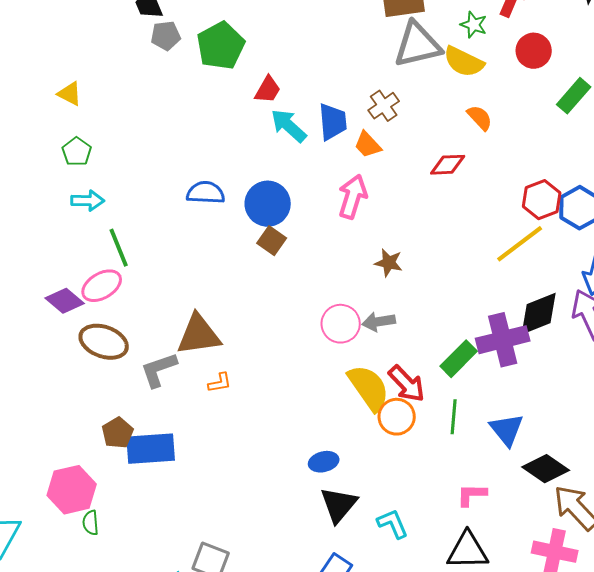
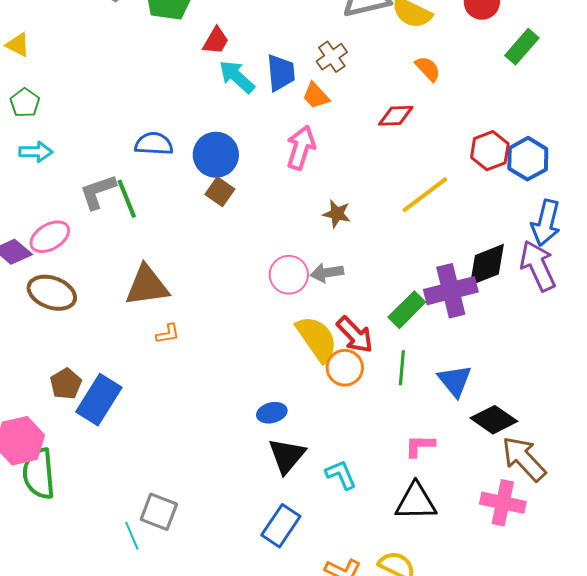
yellow line: (520, 244) -> (425, 195), moved
green line: (119, 248) -> (127, 199), moved
gray L-shape: (159, 370) -> (98, 192), moved
blue rectangle: (151, 449) -> (99, 400), turned -54
green semicircle: (91, 523) -> (39, 474), size x2.0

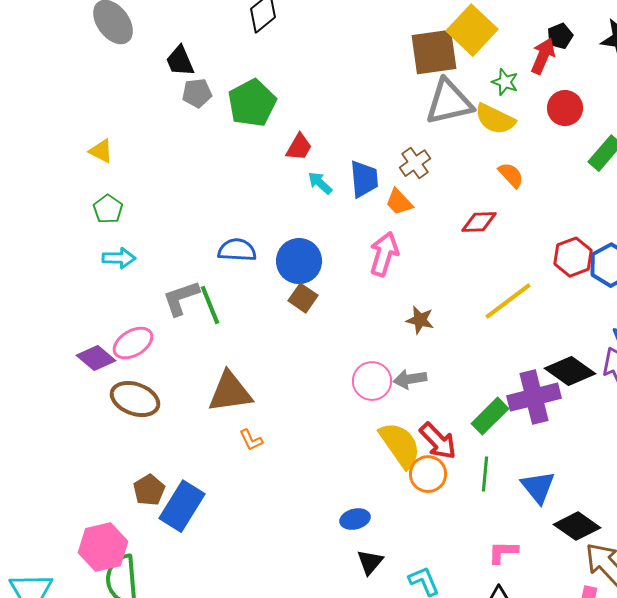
cyan arrow: (237, 77) -> (320, 183), size x0.7
black diamond: (487, 265) -> (570, 371), turned 57
orange L-shape: (168, 334) -> (251, 440), turned 75
black triangle: (287, 456) -> (370, 562), size x0.7

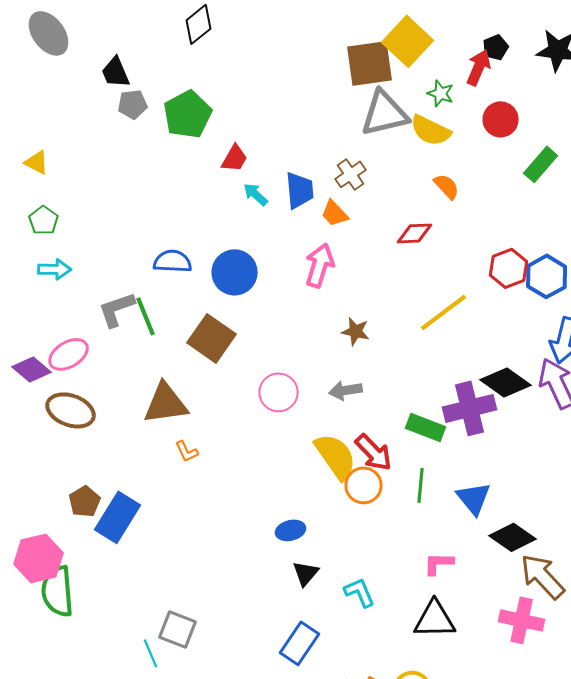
brown square: (303, 298) -> (212, 338), moved, size x1.6
pink circle: (372, 381) -> (279, 392), moved
green rectangle: (490, 416) -> (426, 427), turned 66

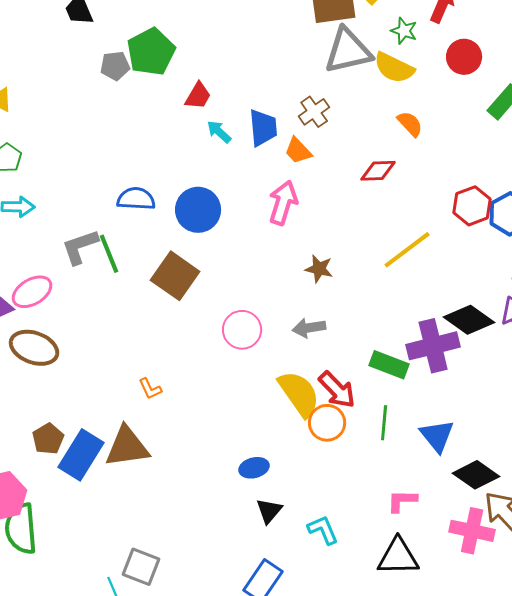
gray pentagon: (133, 104) -> (115, 66), moved
brown triangle: (166, 403) -> (127, 447), moved
pink cross: (522, 620) -> (472, 531), moved

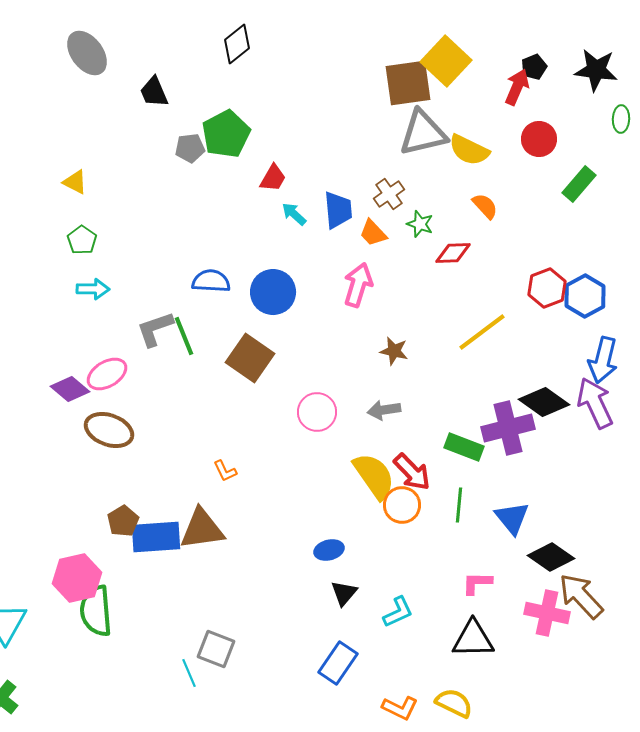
green star: (404, 31) -> (420, 224), moved
blue rectangle: (81, 455) -> (156, 537), turned 54
cyan L-shape: (323, 530) -> (398, 612), turned 88

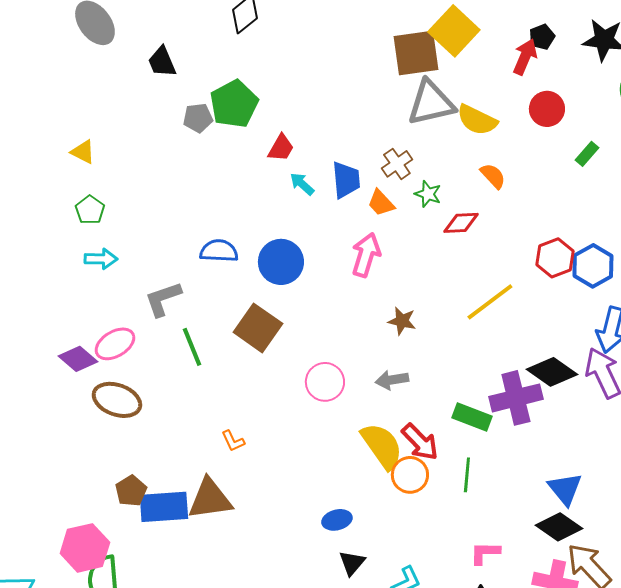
green rectangle: (579, 184) -> (587, 154), size x0.7
green line: (184, 336) -> (192, 347), moved
blue triangle: (512, 518) -> (565, 489), moved

